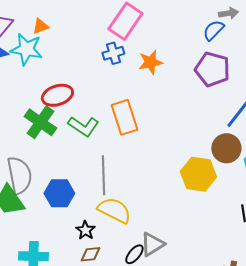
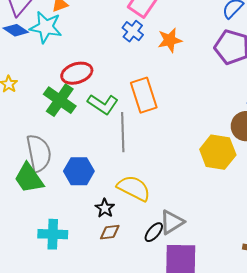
blue cross: (113, 53) -> (133, 31), turned -35
gray line: (103, 175) -> (123, 132), moved

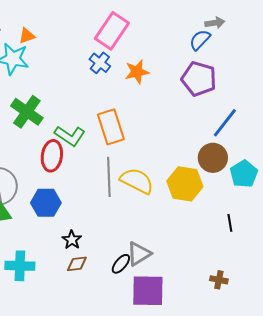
red ellipse: (77, 73) -> (52, 156), moved, turned -64
green cross: (60, 100) -> (27, 112), moved
gray line: (123, 132) -> (109, 177), moved
yellow semicircle: (134, 188) -> (137, 181), moved

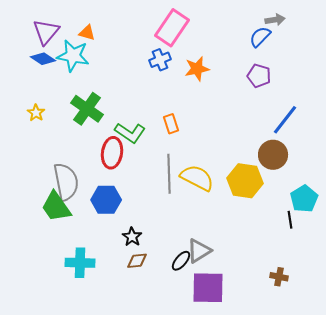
orange triangle: (27, 36) -> (87, 33), turned 36
blue cross: (100, 63) -> (160, 60), turned 30
purple pentagon: (199, 79) -> (259, 76), size x0.7
orange rectangle: (111, 127) -> (171, 124), size x0.6
cyan pentagon: (244, 174) -> (304, 199), moved

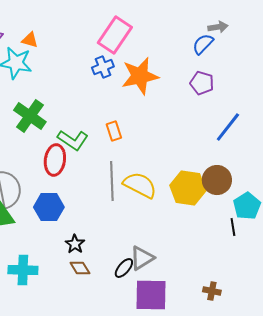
orange star: (197, 69) -> (140, 76), size x1.5
brown circle: (273, 155) -> (217, 180), moved
brown diamond: (137, 261) -> (80, 268), turned 65
brown cross: (279, 277) -> (212, 291), moved

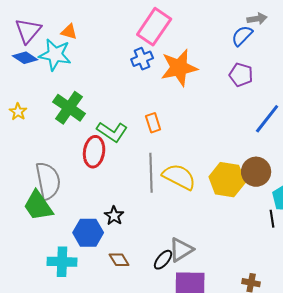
blue hexagon: (49, 207) -> (88, 233), moved
black star: (75, 244) -> (114, 216), moved

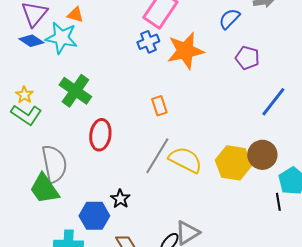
blue semicircle: (242, 36) -> (229, 19), moved
green L-shape: (112, 132) -> (26, 115), moved
gray line: (151, 173) -> (157, 156), turned 33

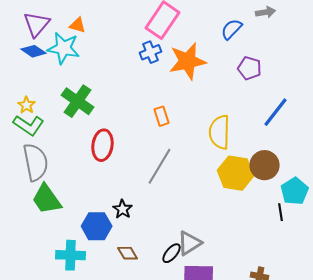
yellow semicircle: (185, 160) -> (220, 132), moved, turned -116
gray semicircle: (54, 164) -> (36, 162), moved

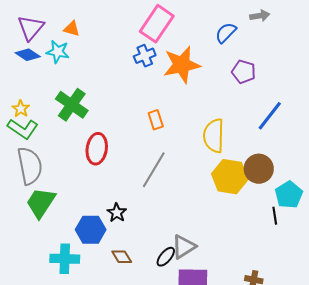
cyan star: (64, 48) -> (58, 52), size x0.7
green trapezoid: (46, 199) -> (41, 203), turned 68

